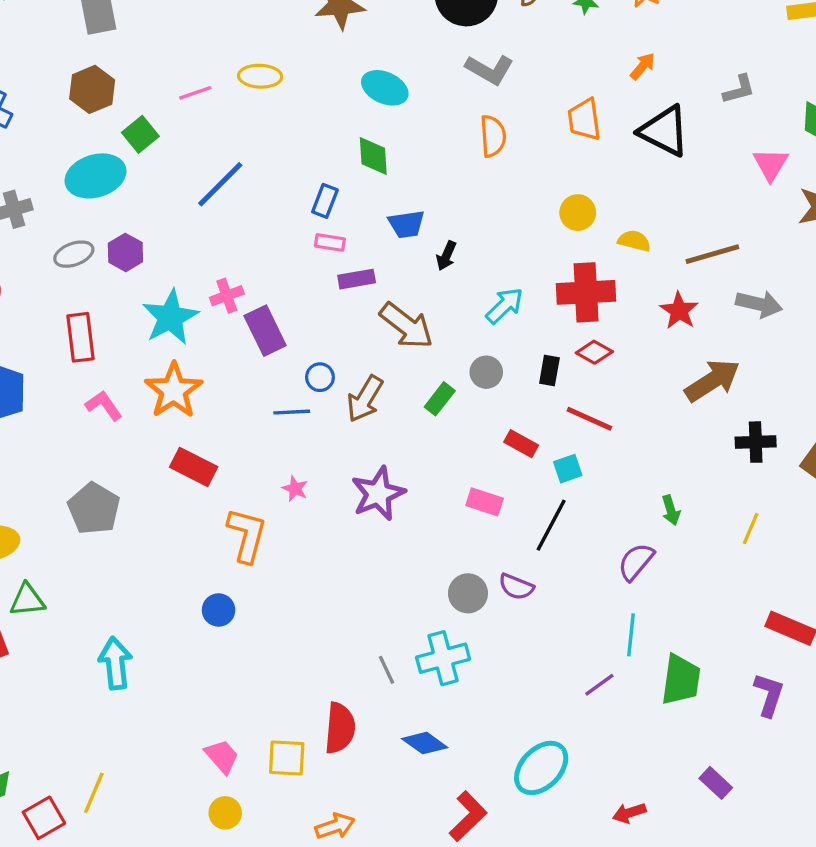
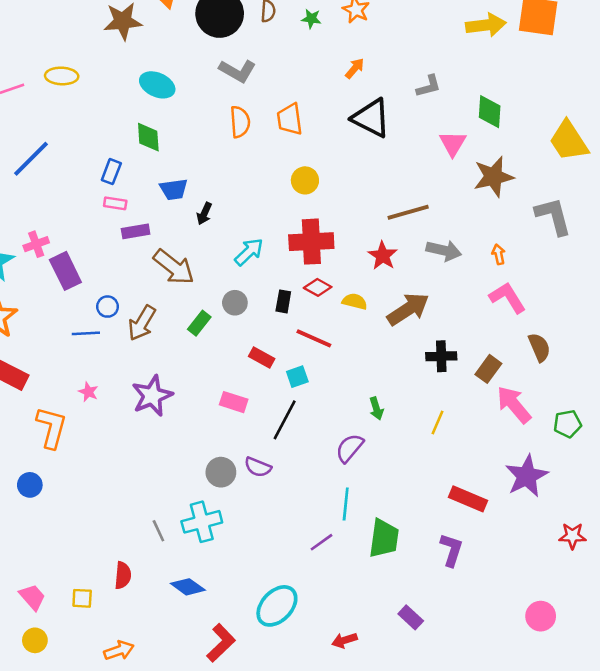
orange trapezoid: (584, 119) -> (290, 119), moved
yellow semicircle: (634, 241) -> (355, 301), moved
red semicircle: (340, 728) -> (123, 575), size x0.7
yellow square: (287, 758) -> (82, 598), size x0.7

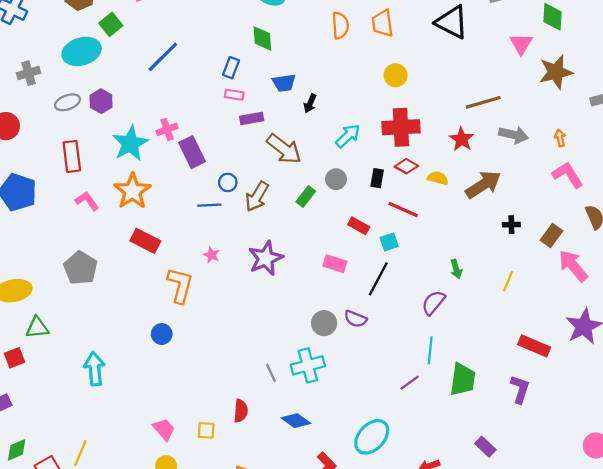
black cross: (441, 356) -> (511, 225), size x0.7

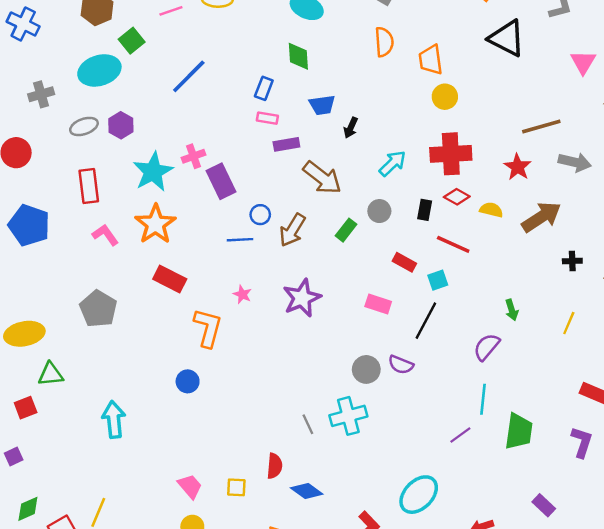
orange trapezoid: (383, 23) -> (431, 60), moved
blue diamond: (296, 421) -> (307, 491), moved

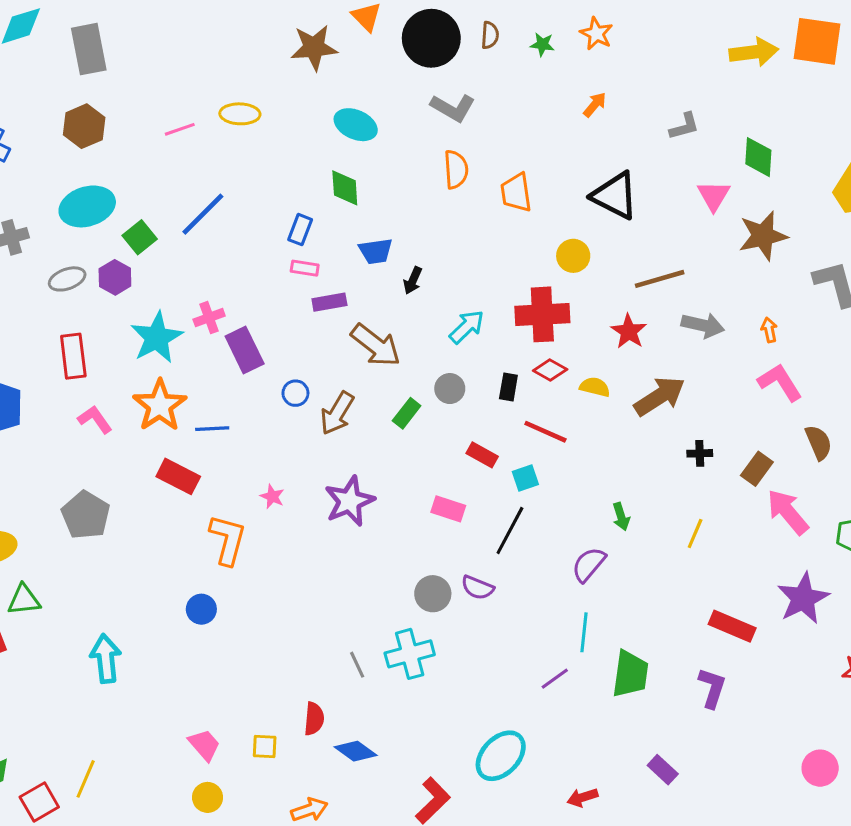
black triangle: (507, 38) -> (615, 196), moved
green square: (132, 41) -> (140, 237), moved
yellow circle: (445, 97) -> (573, 256), moved
blue line: (240, 240) -> (212, 429), moved

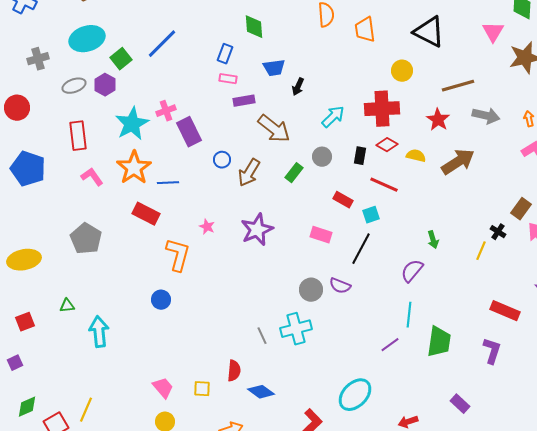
black cross: (700, 453) -> (498, 232), moved, turned 35
green triangle: (24, 600) -> (67, 306), moved, size x0.7

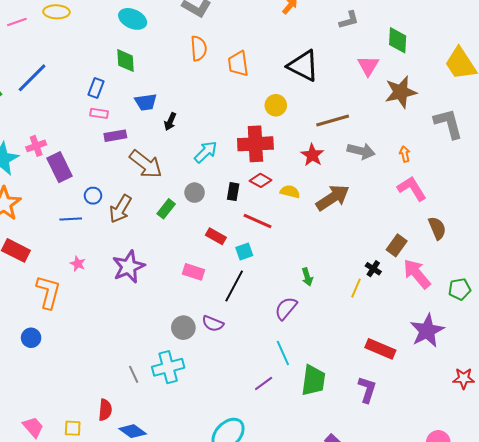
blue line: (168, 183) -> (71, 219), moved
cyan line: (409, 315) -> (283, 353), turned -30

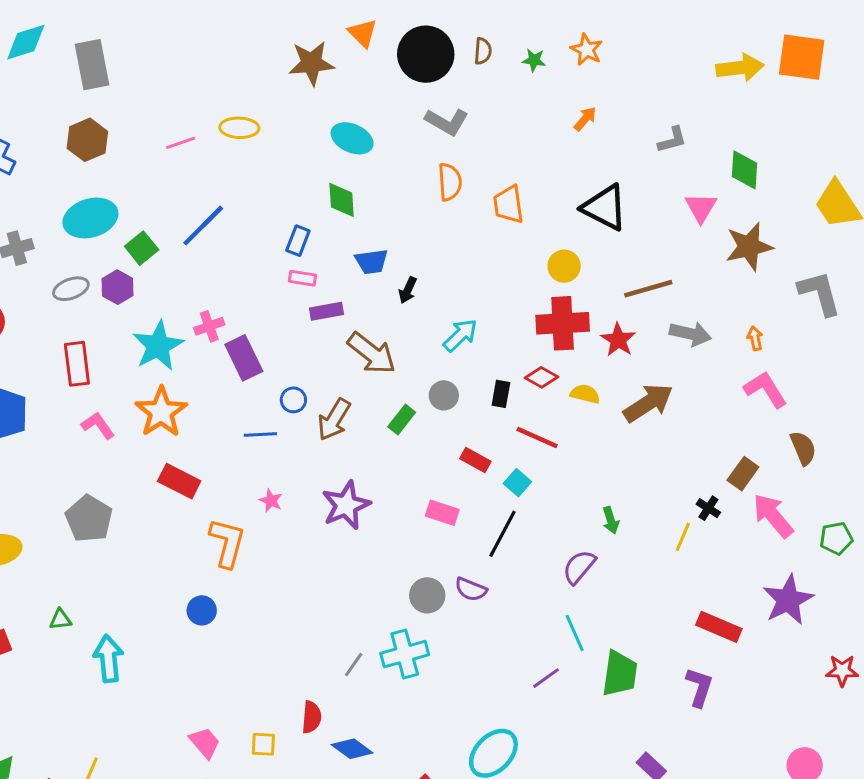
red cross: (255, 144) -> (563, 323), moved
cyan square: (244, 251) -> (517, 483), turned -30
gray line: (134, 374) -> (354, 665), turned 60

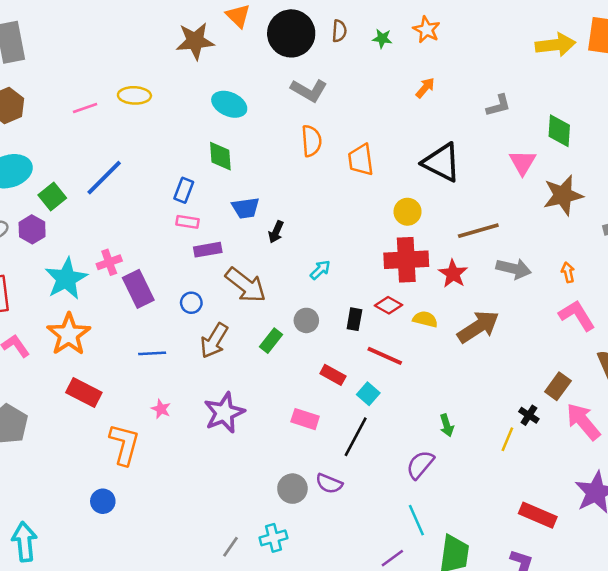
cyan arrow: (460, 335) -> (320, 270), size x0.7
blue circle: (293, 400) -> (191, 303), moved
cyan cross: (405, 654) -> (273, 538), size x0.7

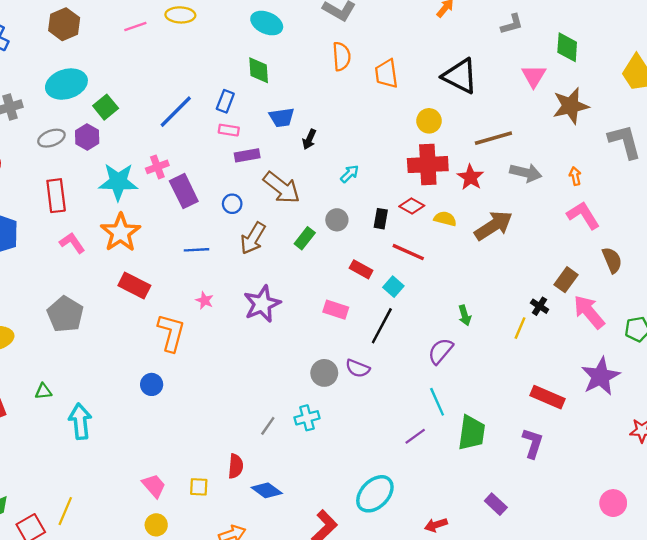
blue line: (104, 178) -> (176, 112), moved
cyan star: (66, 279) -> (118, 182), turned 30

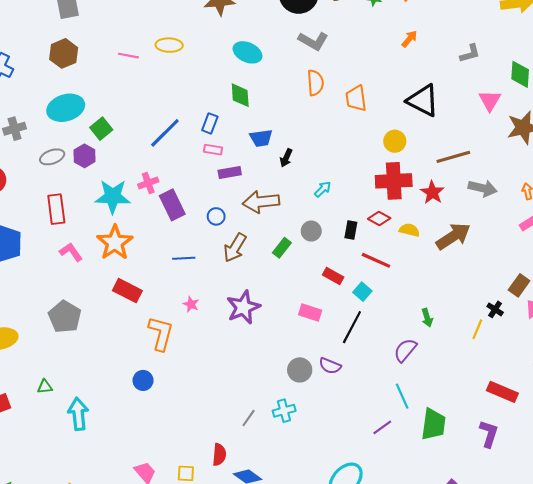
pink line: (135, 26) -> (128, 56), turned 30
brown arrow: (282, 188) -> (261, 202), turned 136

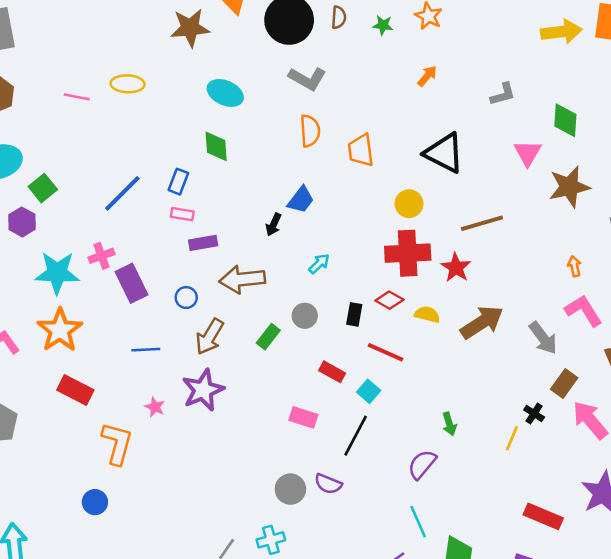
blue trapezoid: (261, 138) -> (301, 200), moved, turned -45
gray arrow: (483, 188) -> (543, 338), moved, turned 40
purple star: (243, 307) -> (203, 390), moved

